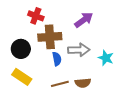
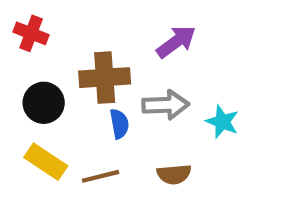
red cross: (36, 16) -> (31, 33), moved
brown line: (60, 84) -> (100, 176), moved

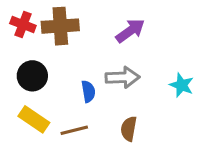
brown cross: (105, 78) -> (60, 26), moved
cyan star: (222, 122) -> (182, 85), moved
brown semicircle: (174, 174) -> (129, 129), turned 105

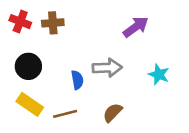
brown cross: (60, 26) -> (53, 23), size x0.7
purple arrow: (130, 31) -> (136, 27), moved
brown semicircle: (129, 129) -> (113, 113), turned 35

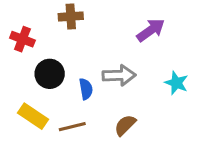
red cross: (20, 22) -> (22, 39), moved
brown cross: (53, 23) -> (71, 16), moved
black circle: (28, 66) -> (50, 74), moved

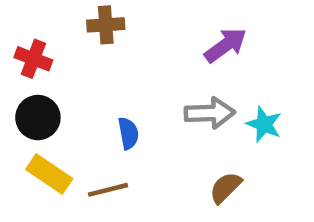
black circle: (50, 74) -> (38, 118), moved
gray arrow: (119, 75) -> (210, 113), moved
brown semicircle: (125, 125) -> (226, 188), moved

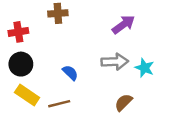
red cross: (33, 59) -> (18, 32), turned -30
blue semicircle: (128, 133) -> (70, 73), turned -35

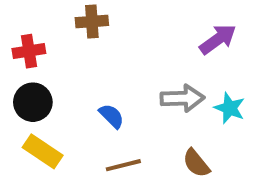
purple arrow: (123, 25) -> (218, 39), moved
brown semicircle: (123, 102) -> (196, 163), turned -84
brown line: (59, 104) -> (123, 165), moved

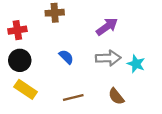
purple arrow: (218, 39) -> (107, 27), moved
blue semicircle: (112, 116) -> (66, 57), moved

